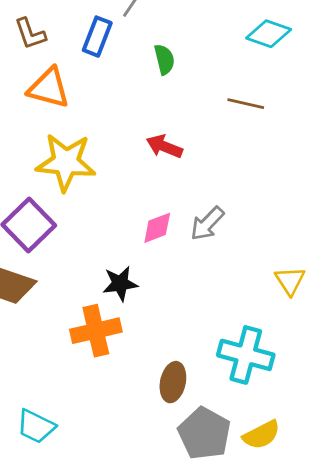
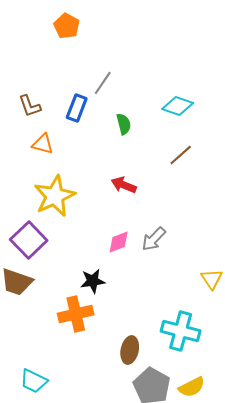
cyan diamond: (269, 34) -> (178, 106), moved
orange triangle: (49, 88) -> (43, 144), size x0.7
brown line: (246, 104) -> (181, 155), turned -55
yellow star: (66, 162) -> (55, 196), turned -30

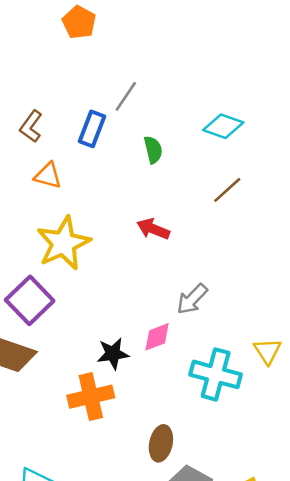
brown L-shape: (30, 106) -> (31, 126), turned 55
pink diamond: (119, 242) -> (157, 337), moved
cyan cross: (181, 331) -> (216, 374), moved

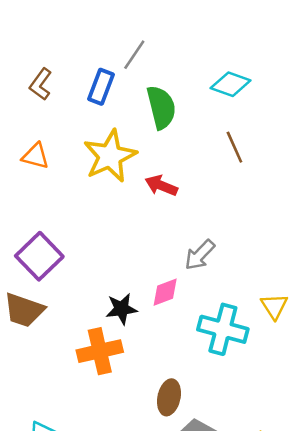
green semicircle: (153, 150) -> (161, 107), size x1.6
orange triangle: (48, 176) -> (36, 156), moved
brown line: (227, 190) -> (234, 147), turned -72
yellow star: (63, 243) -> (110, 156), moved

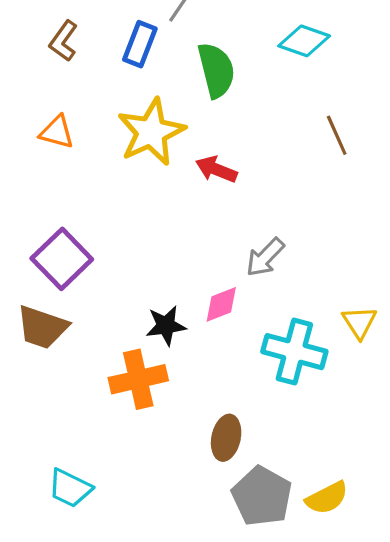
brown line: (234, 147) -> (337, 135), moved

